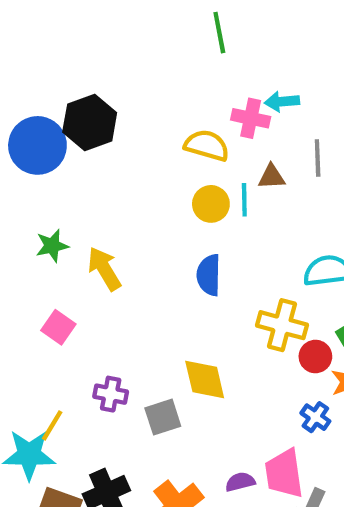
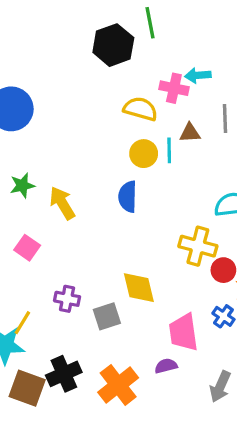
black hexagon: (90, 122) -> (113, 45), moved
blue semicircle: (209, 275) -> (128, 197), moved
pink trapezoid: (284, 474) -> (184, 332), moved

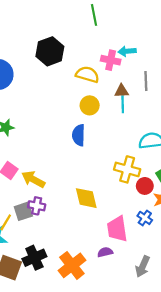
black hexagon: (113, 45) -> (50, 51), moved
cyan line: (169, 150) -> (123, 104), moved
yellow arrow: (62, 203) -> (33, 179), moved, turned -30
gray square: (107, 316) -> (23, 211), moved

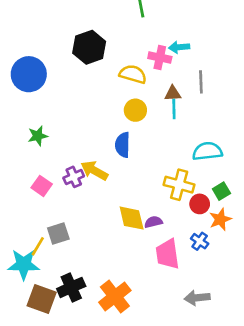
yellow arrow: (33, 179) -> (94, 171), moved
purple cross: (37, 206) -> (74, 177), moved, turned -35
purple semicircle: (105, 252) -> (153, 222), moved
gray arrow: (143, 267) -> (197, 298), turned 60

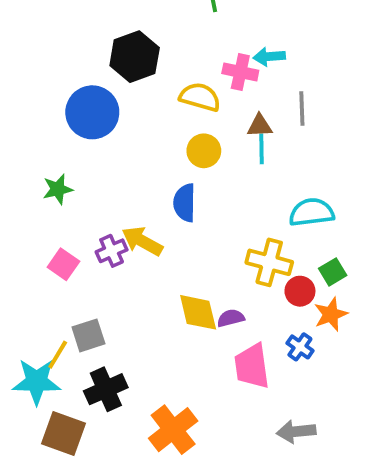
blue circle: (29, 74) -> (92, 112), moved
black cross: (71, 287) -> (106, 389), moved

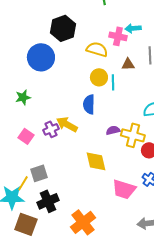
cyan line: (262, 149) -> (113, 82), moved
purple semicircle: (231, 318) -> (113, 130), moved
pink trapezoid: (252, 366) -> (124, 189), turned -65

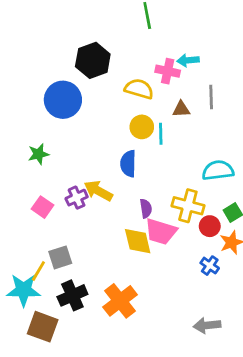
purple semicircle: (113, 130) -> (146, 208), moved, turned 96
pink trapezoid: (124, 189) -> (161, 232), moved
orange cross: (83, 222) -> (120, 301), moved

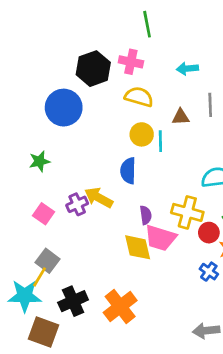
pink cross: (168, 71) -> (131, 62), moved
gray square: (60, 257) -> (48, 261), moved, turned -35

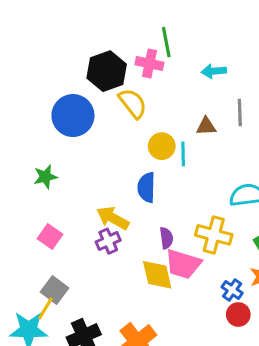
green line: (147, 24) -> (166, 42), moved
yellow semicircle: (139, 97) -> (133, 103), moved, turned 36
purple cross: (77, 204) -> (108, 241), moved
red circle: (209, 233) -> (238, 315), moved
blue cross: (209, 272) -> (232, 290), moved

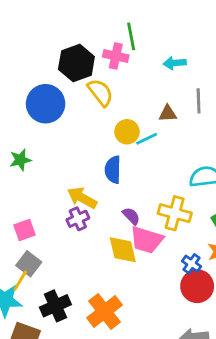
cyan line: (183, 154) -> (147, 139), turned 65
pink square: (50, 236) -> (25, 230), moved, turned 35
purple semicircle: (166, 238) -> (131, 216), turned -36
red circle: (238, 315) -> (197, 286), size x1.5

